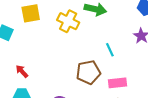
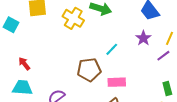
cyan line: (110, 50) -> (112, 49), turned 64

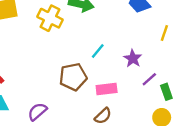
purple star: (143, 38) -> (133, 59), moved
purple line: (163, 56) -> (149, 79), moved

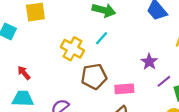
yellow cross: (50, 18) -> (72, 49), moved
cyan line: (98, 51) -> (101, 38), moved

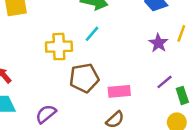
yellow cross: (72, 49) -> (59, 47), turned -30
purple star: (149, 62) -> (158, 43), moved

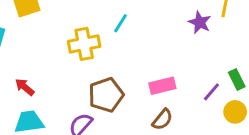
brown pentagon: (84, 78) -> (106, 95), moved
purple line: (165, 82) -> (211, 92), moved

